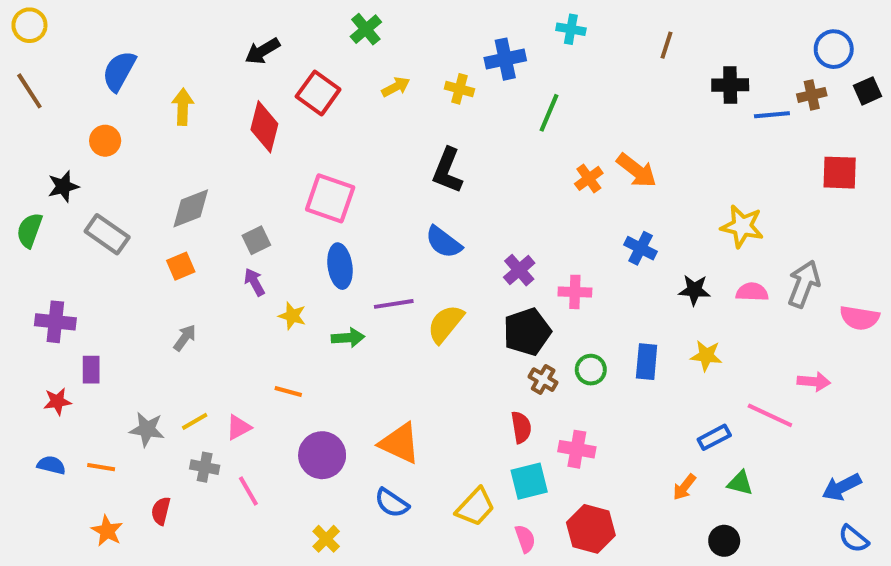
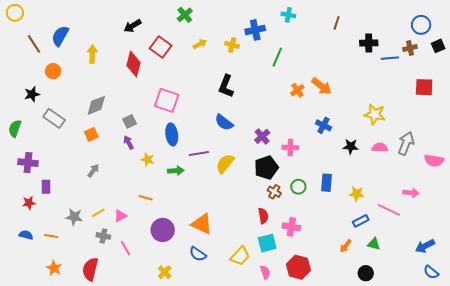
brown line: (29, 91) -> (34, 44), moved
green semicircle: (29, 230) -> (15, 128), moved
yellow star: (706, 356) -> (357, 194), moved
red semicircle: (161, 511) -> (90, 269), moved, size x1.6

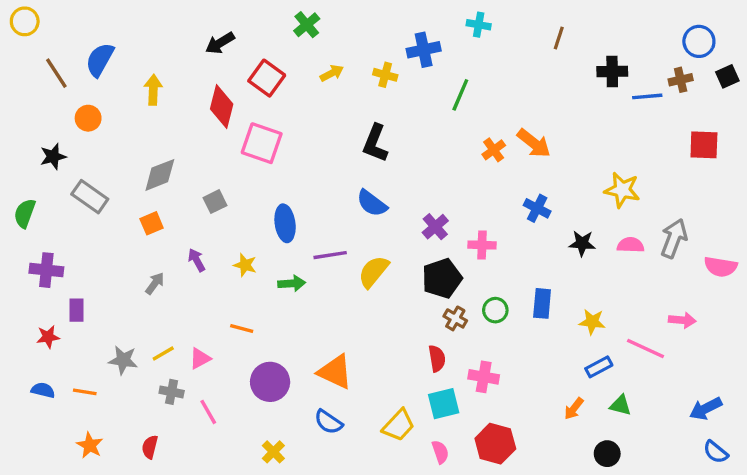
pink square: (167, 100) -> (262, 143), moved
purple arrow: (128, 142) -> (197, 260), moved
red semicircle: (90, 269) -> (150, 447), size x0.6

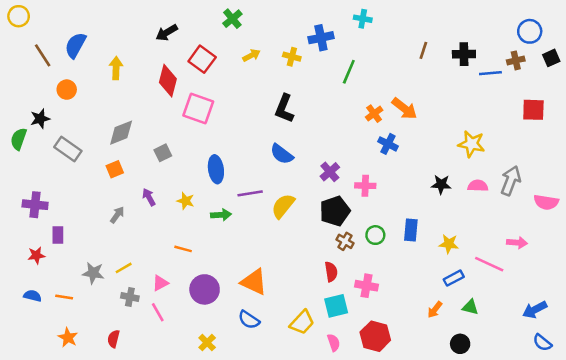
brown line: (559, 38) -> (423, 50), moved
blue cross: (537, 208) -> (388, 144), moved
green semicircle: (25, 213) -> (19, 139), moved
pink triangle: (200, 359) -> (160, 283), moved

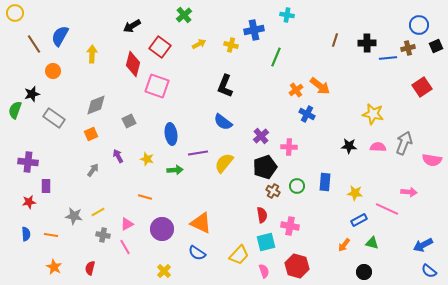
red square: (533, 110) -> (422, 87), turned -36
blue semicircle: (33, 296) -> (26, 234), turned 72

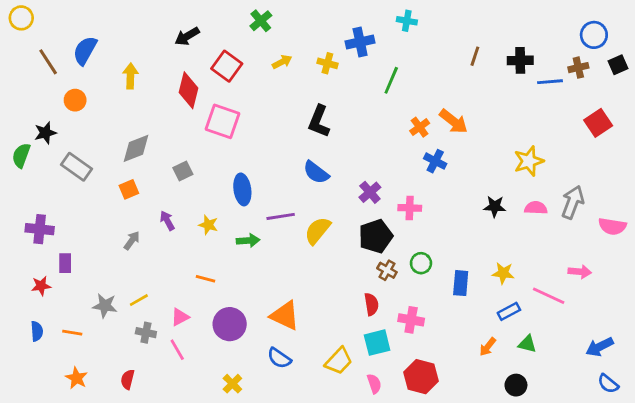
yellow star: (373, 114) -> (529, 161), turned -30
blue rectangle: (325, 182) -> (461, 283), moved

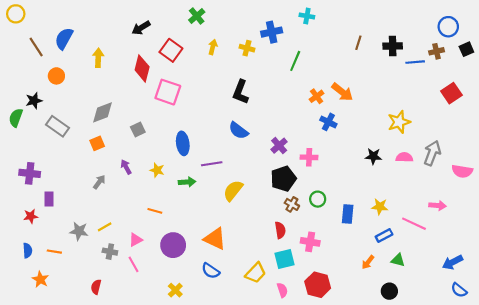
yellow arrow: (282, 62) -> (213, 47), turned -48
yellow semicircle: (318, 231) -> (233, 191), moved
orange star: (77, 378) -> (40, 279), moved

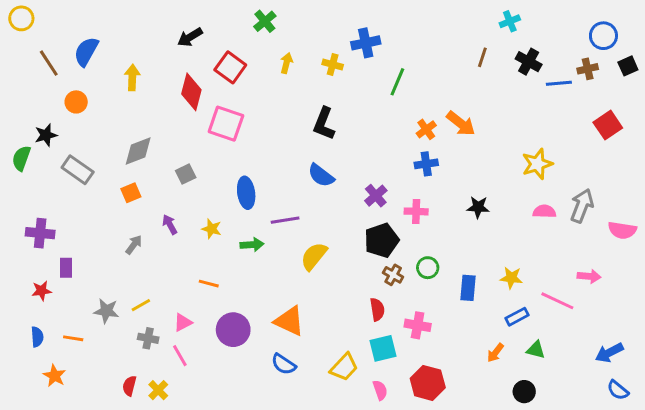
cyan cross: (307, 16) -> (510, 21), moved, turned -32
black cross: (393, 46) -> (529, 62), turned 30
blue cross: (328, 122) -> (426, 164), moved, turned -35
black star: (373, 156) -> (478, 207), moved
yellow cross: (175, 290) -> (158, 390), moved

